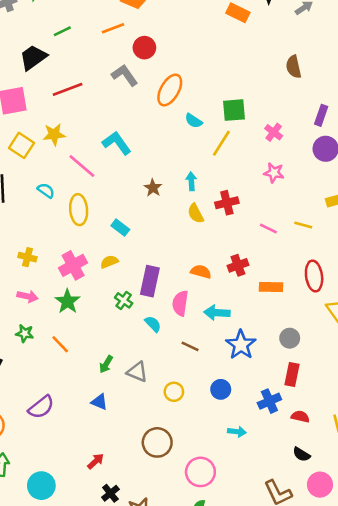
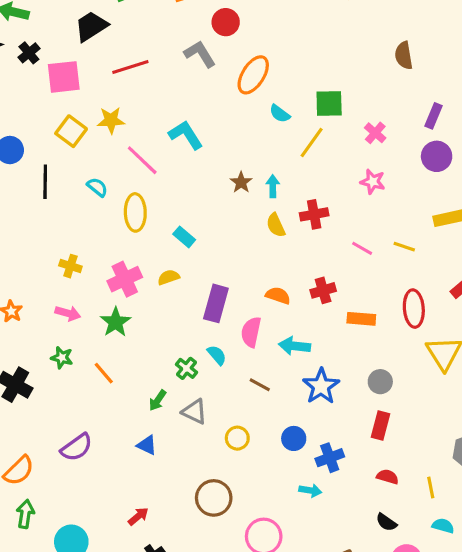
brown star: (153, 188) -> (241, 182), moved
green cross: (124, 300) -> (186, 368), moved
blue cross: (269, 401) -> (330, 458), moved

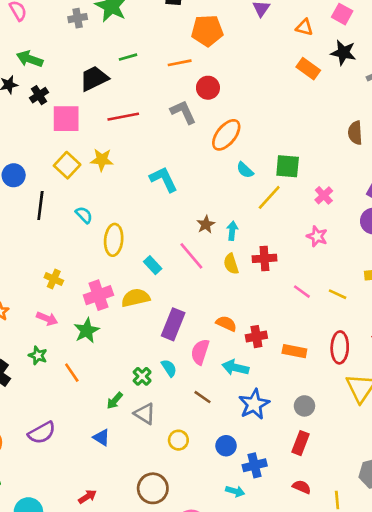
pink line: (142, 160) -> (191, 256), moved
yellow semicircle: (168, 277) -> (136, 298), size x1.5
red cross: (323, 290) -> (256, 337), moved

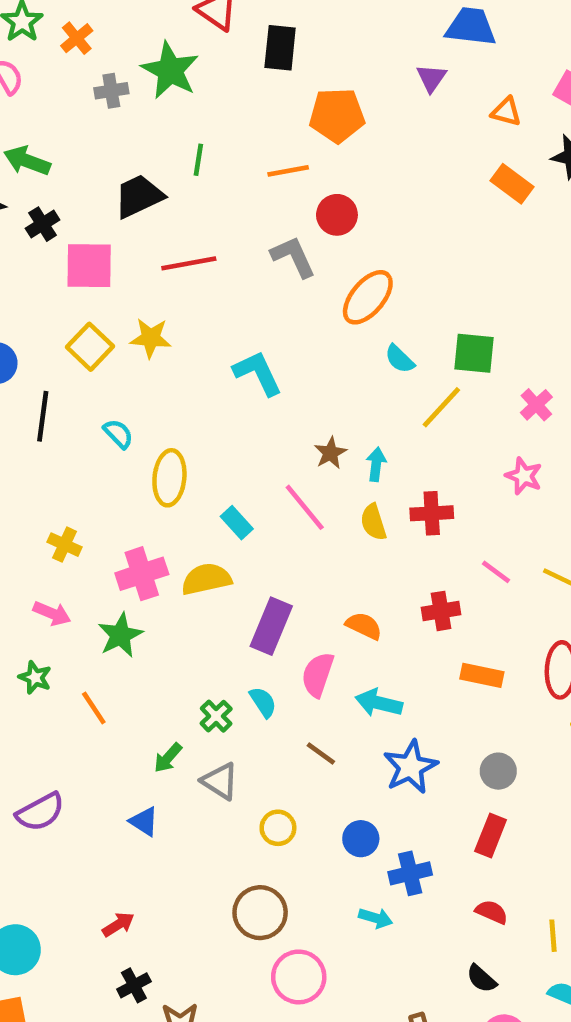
green line: (128, 57) -> (198, 160), turned -66
red cross: (256, 337) -> (441, 611), moved
brown circle: (153, 488) -> (260, 913), moved

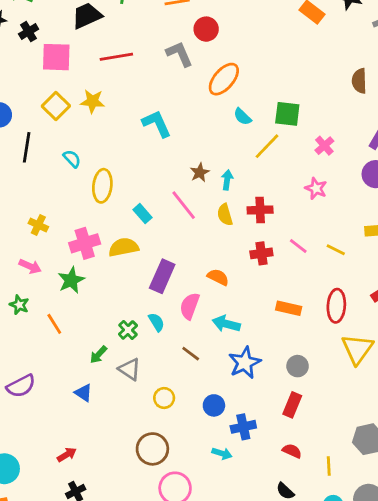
red cross: (441, 611) -> (261, 253), moved

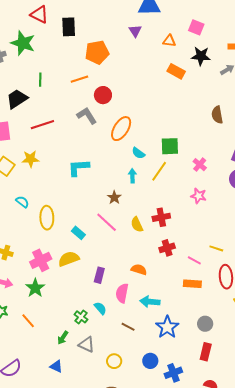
cyan L-shape: (157, 124) -> (78, 168), turned -60
cyan arrow: (227, 180) -> (132, 176), moved
pink line: (298, 246) -> (194, 260), moved
yellow line: (336, 250) -> (216, 248), moved
purple rectangle: (162, 276) -> (99, 275), size x0.7

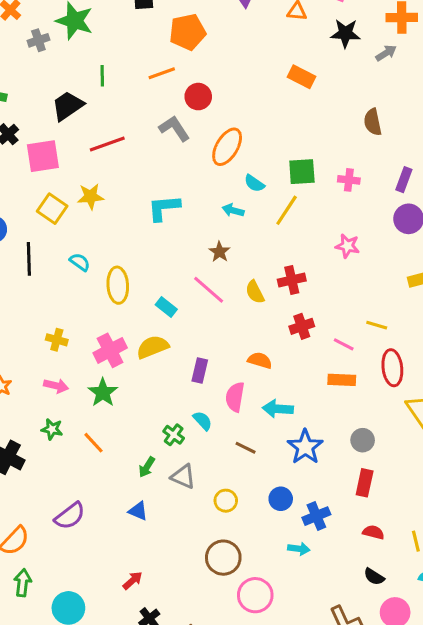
orange rectangle: (176, 71) -> (302, 77), moved
pink cross: (200, 165) -> (349, 180), moved, turned -32
cyan arrow: (132, 176) -> (233, 210), moved, turned -72

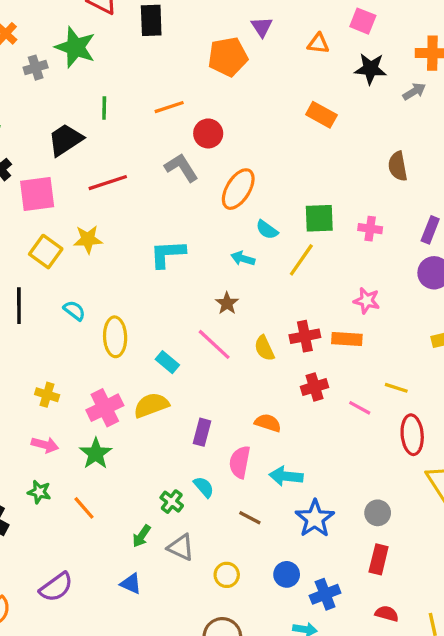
orange pentagon: (188, 32) -> (228, 57), moved
orange rectangle: (342, 380) -> (347, 339), moved

